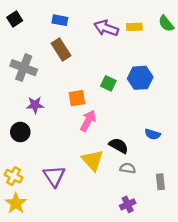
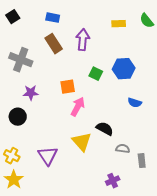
purple arrow: (106, 28) -> (83, 40), moved, turned 75
blue semicircle: (153, 134) -> (135, 103), moved
gray semicircle: (128, 168) -> (123, 149), moved

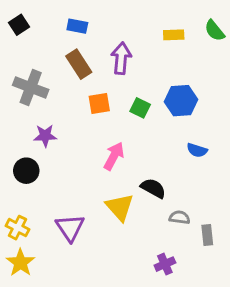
orange square: (68, 87) -> (99, 104), moved

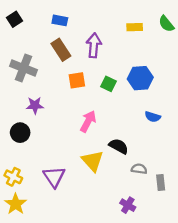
purple cross: (165, 264) -> (128, 205), turned -35

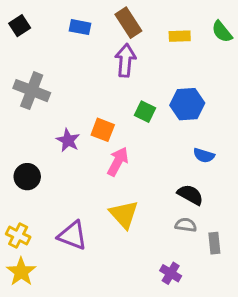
brown rectangle: (61, 50) -> (128, 23), moved
orange square: (77, 80) -> (103, 130), moved, turned 30
purple star: (35, 105) -> (68, 140), moved, turned 30
black semicircle: (119, 146) -> (190, 195), moved
purple triangle: (54, 177) -> (72, 235), turned -35

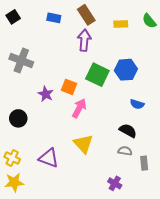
green square: (145, 112) -> (97, 75), size x1.6
yellow star: (21, 272) -> (14, 182), turned 30

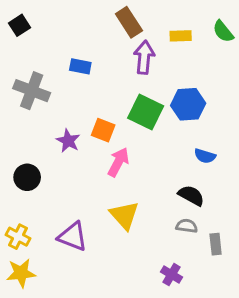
blue rectangle: (54, 18) -> (80, 66), moved
purple arrow: (84, 40) -> (144, 57), moved

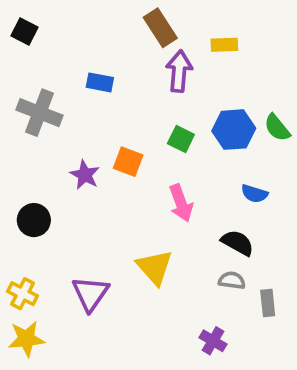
black square: (20, 25) -> (24, 32), turned -30
green semicircle: (223, 31) -> (277, 128), moved
green square: (146, 112) -> (181, 139), size x0.6
pink arrow: (118, 162) -> (181, 203), moved, turned 132
purple triangle: (73, 237) -> (90, 294), turned 44

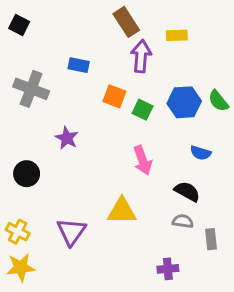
orange square: (128, 162) -> (114, 96), moved
yellow triangle: (155, 267) -> (122, 211), turned -48
purple cross: (213, 341) -> (168, 269), turned -36

